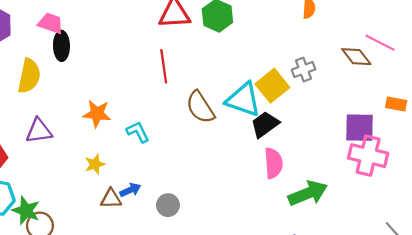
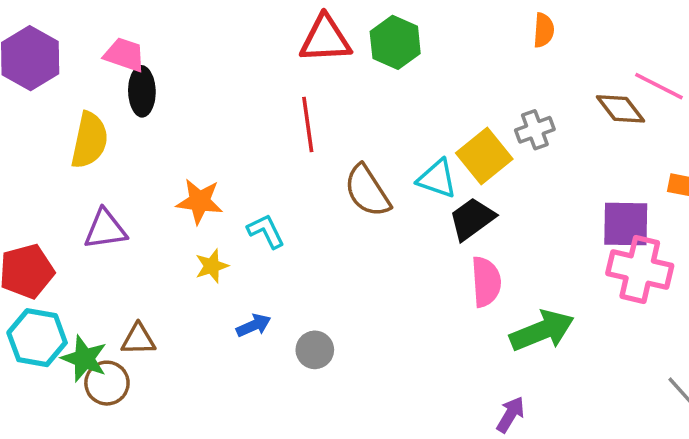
cyan triangle: (243, 100) -> (437, 179), size x0.7
yellow star: (95, 164) -> (212, 266), moved
brown triangle: (111, 199) -> (138, 339), moved

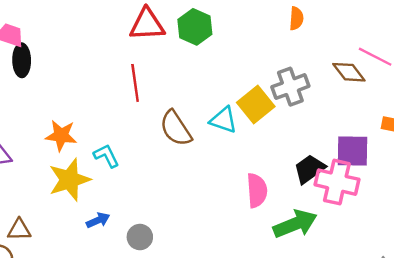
gray cross: (535, 130) -> (290, 87), size x1.4
black trapezoid: (472, 219) -> (309, 169), moved
yellow star: (212, 266) -> (69, 180), size x1.8
pink cross: (640, 270) -> (337, 182), moved

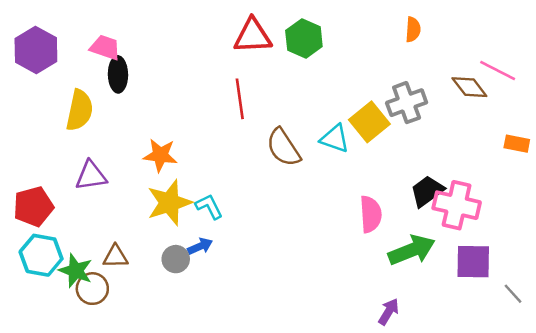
purple square: (352, 151) -> (473, 262), moved
cyan L-shape: (106, 156) -> (209, 206), moved
gray circle: (140, 237) -> (176, 259), moved

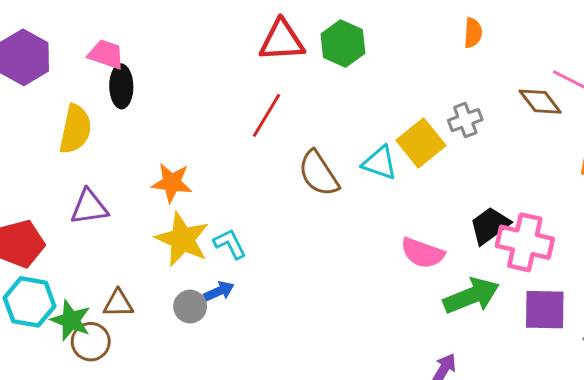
red line: (240, 99) -> (267, 115), turned 39
gray cross: (407, 103) -> (465, 120), size x0.7
yellow star: (169, 203) -> (182, 239), turned -30
pink semicircle: (371, 214) -> (422, 253), turned 114

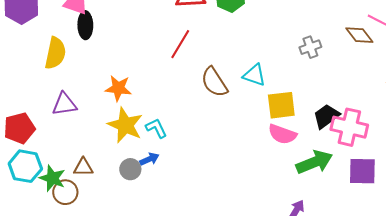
yellow square: (421, 143) -> (281, 105), moved, turned 32

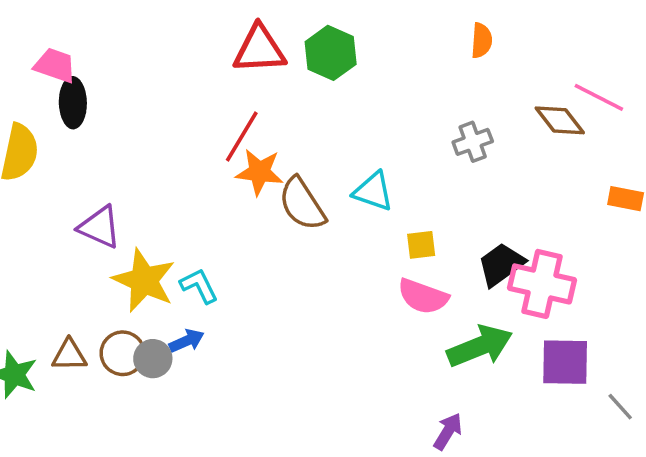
orange star: (118, 88) -> (259, 172), moved
purple triangle: (64, 104) -> (100, 227), moved, turned 32
yellow square: (281, 105) -> (421, 245), size x0.6
brown circle: (65, 192) -> (123, 353), moved

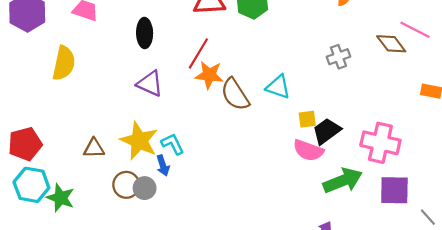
black ellipse: (73, 103) -> (145, 33), moved
purple triangle: (100, 227) -> (150, 84), moved
black trapezoid: (501, 264) -> (327, 131), moved
blue arrow: (187, 341) -> (163, 165), moved, turned 96
brown triangle: (69, 355) -> (94, 148), moved

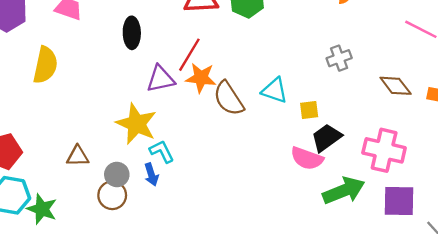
brown diamond: (391, 44) -> (396, 86), moved
purple triangle: (150, 84) -> (161, 79), moved, turned -36
yellow square: (307, 119) -> (309, 110), moved
yellow star: (139, 141) -> (136, 124), moved
gray circle: (145, 188) -> (117, 174), moved

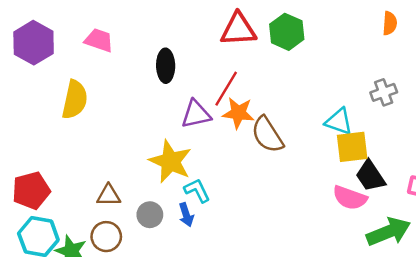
cyan triangle: (275, 90) -> (339, 121), moved
yellow square: (309, 110) -> (352, 147), size x1.6
black trapezoid: (326, 138) -> (370, 176), turned -88
brown circle: (112, 195) -> (106, 237), moved

